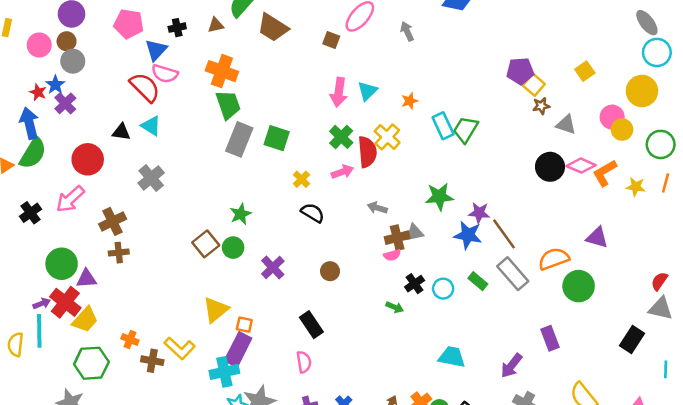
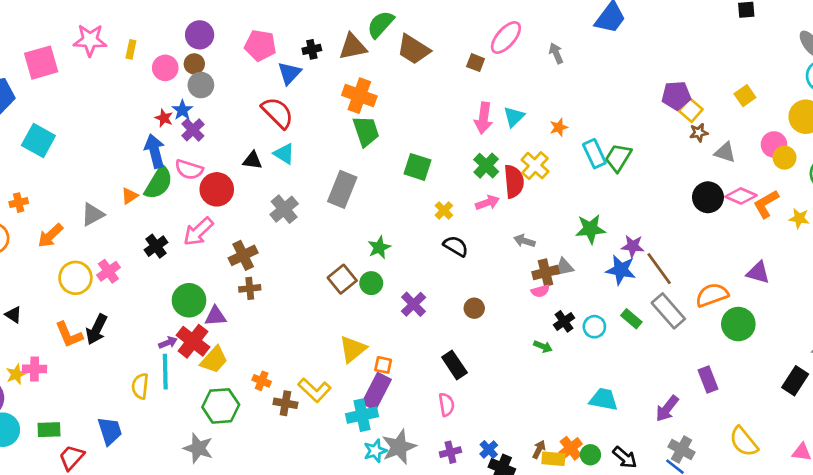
brown triangle: (216, 25) -> (353, 47), size x1.6
pink semicircle: (165, 74) -> (189, 170), moved
gray rectangle: (239, 139) -> (342, 189), moved

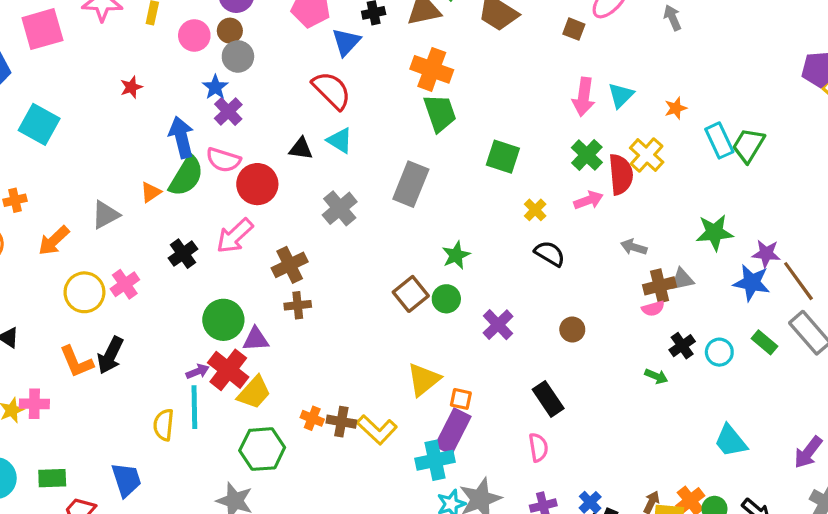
red star: (164, 118) -> (131, 87), moved, turned 30
cyan trapezoid: (604, 399) -> (731, 441), turned -140
brown cross: (285, 403) -> (341, 422), moved

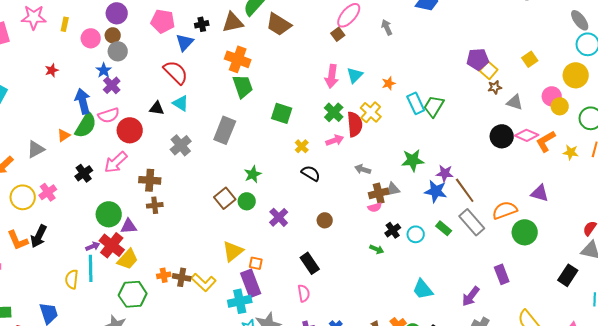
brown square: (574, 29) -> (338, 34), moved, turned 32
pink semicircle: (223, 160) -> (109, 115), turned -35
brown cross: (290, 265) -> (150, 180), turned 30
orange cross: (312, 418) -> (164, 275), turned -32
purple rectangle: (453, 431) -> (251, 283), turned -48

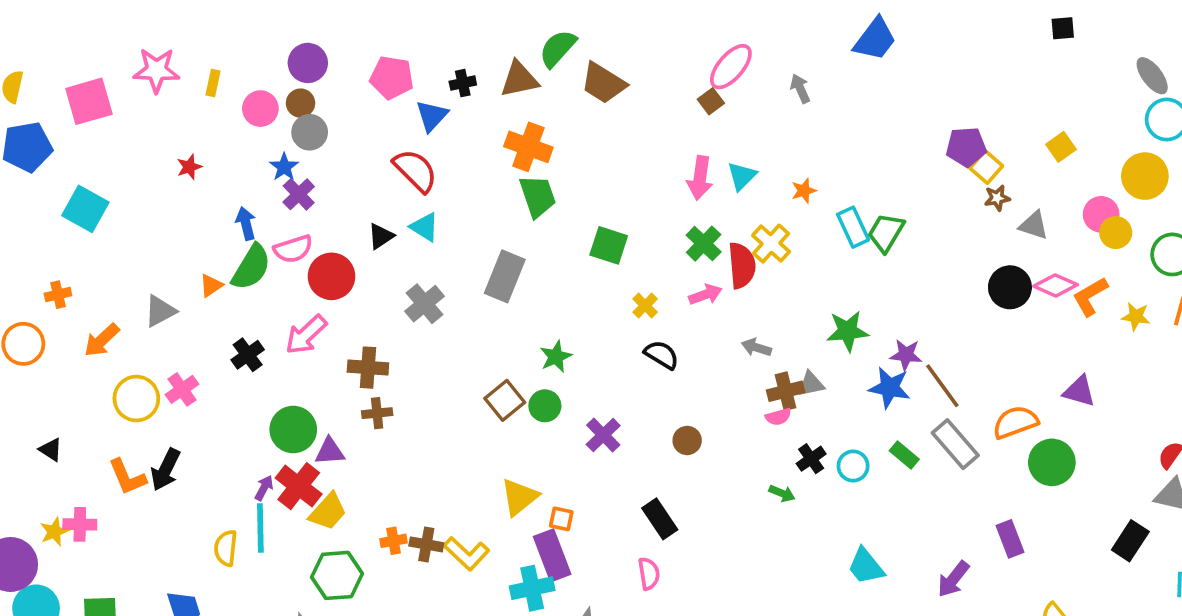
blue arrow: (83, 101) -> (246, 223), size x0.7
black triangle: (157, 108) -> (381, 236), turned -42
purple arrow: (93, 246) -> (264, 488), turned -40

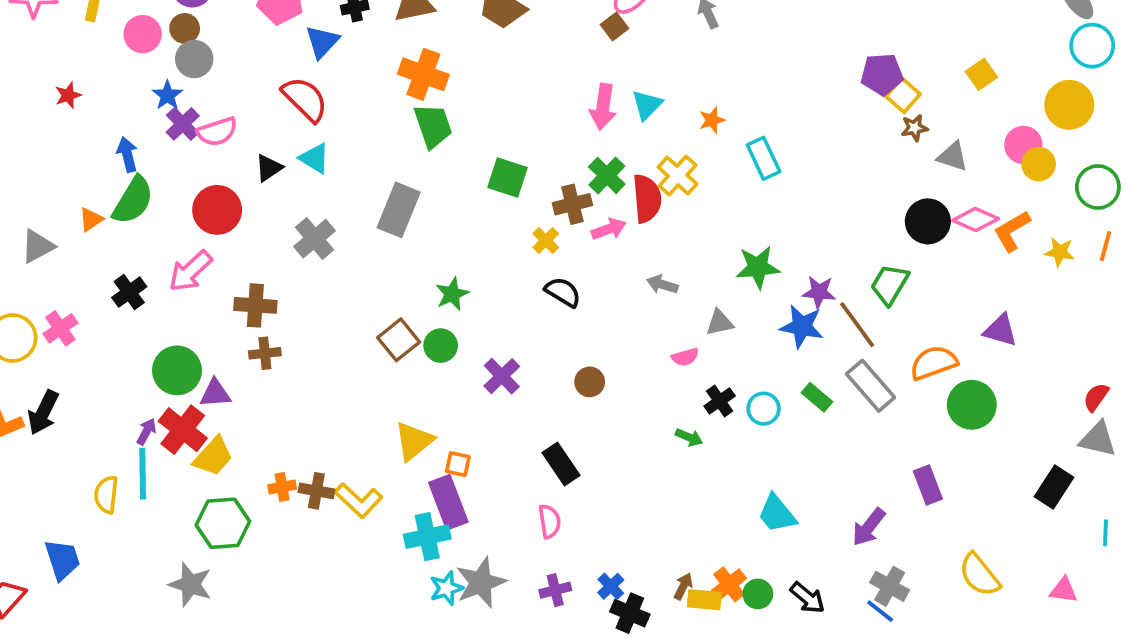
green trapezoid: (886, 233) -> (890, 284), moved
pink semicircle: (293, 249) -> (217, 132), moved
brown cross: (786, 391) -> (572, 204), moved

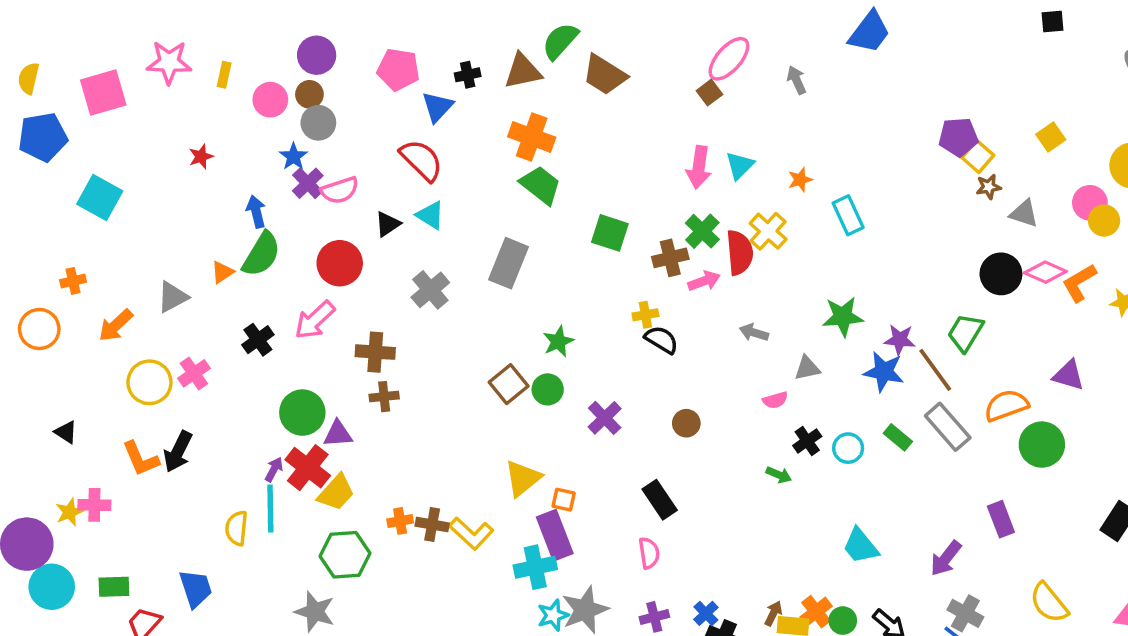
green trapezoid: (433, 126) -> (541, 185), turned -33
yellow cross: (546, 240) -> (645, 315), moved, turned 35

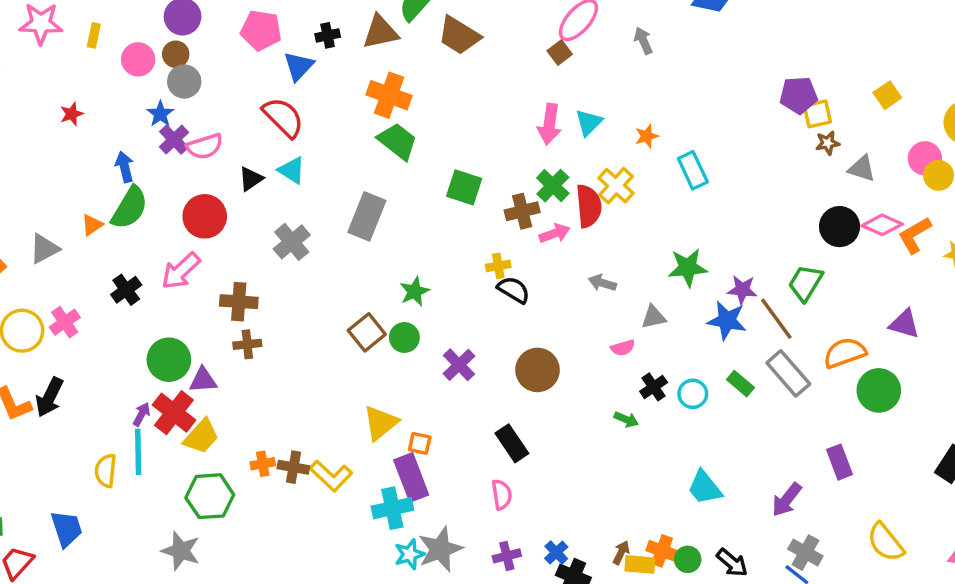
yellow square: (978, 157) -> (817, 114), turned 36
brown circle: (686, 423) -> (537, 370), size x1.6
orange cross: (816, 612) -> (662, 551), turned -32

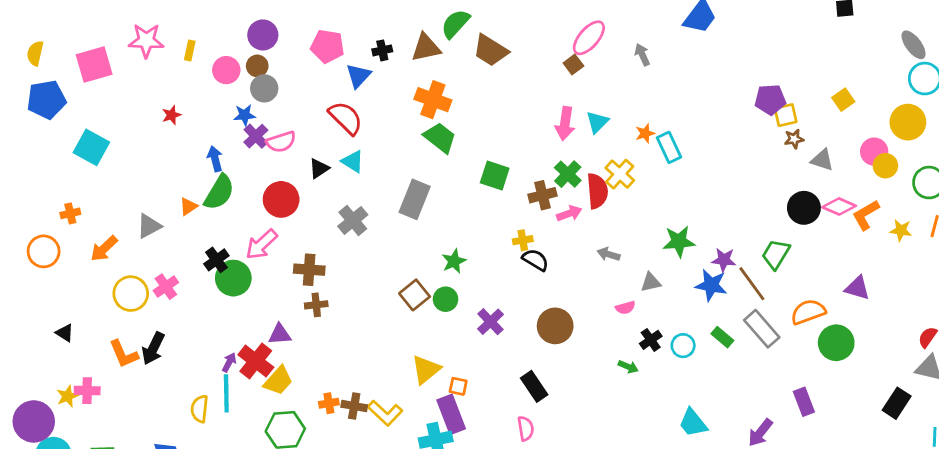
blue star: (160, 114) -> (245, 115), turned 30
cyan rectangle: (693, 170) -> (669, 147), moved
green circle: (169, 360) -> (233, 278), moved

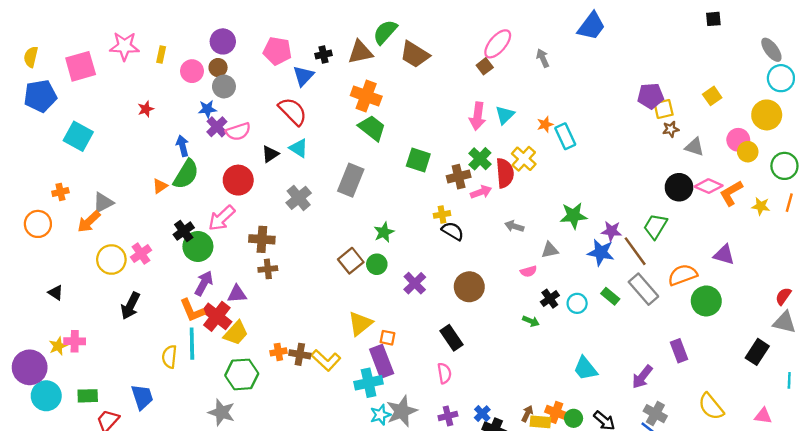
gray triangle: (149, 226) -> (103, 203), moved
orange L-shape: (124, 354) -> (192, 310), moved
purple arrow: (229, 362) -> (204, 283), moved, size x1.5

